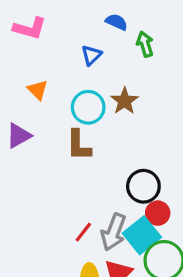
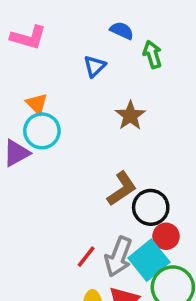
cyan circle: (88, 107) -> (42, 131), moved
brown L-shape: (79, 145) -> (122, 189), moved, turned -124

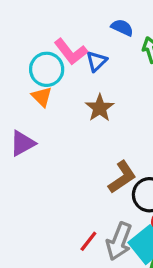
pink L-shape: (28, 37) -> (71, 52), moved, turned 36
brown star: (130, 116) -> (100, 108), moved
cyan circle: (42, 131) -> (47, 69), moved

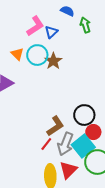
pink L-shape: (71, 52) -> (35, 26), turned -85
cyan circle: (47, 69) -> (37, 55), moved
brown L-shape: (122, 177) -> (55, 126), moved

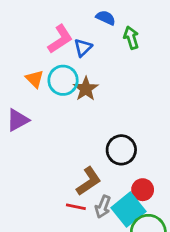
black circle: (84, 115) -> (121, 150), moved
red line: (46, 144) -> (76, 207), turned 64
gray arrow: (65, 144) -> (103, 207), size x0.7

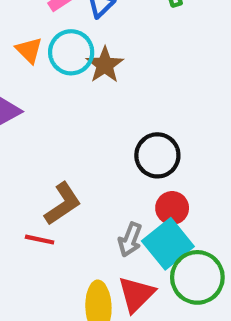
brown L-shape: (89, 181) -> (63, 204), moved
red circle: (143, 190) -> (172, 208), moved
red line: (76, 207) -> (40, 240), moved

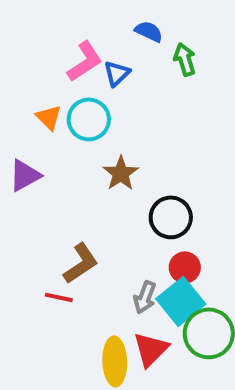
brown star: (105, 65) -> (121, 173), moved

